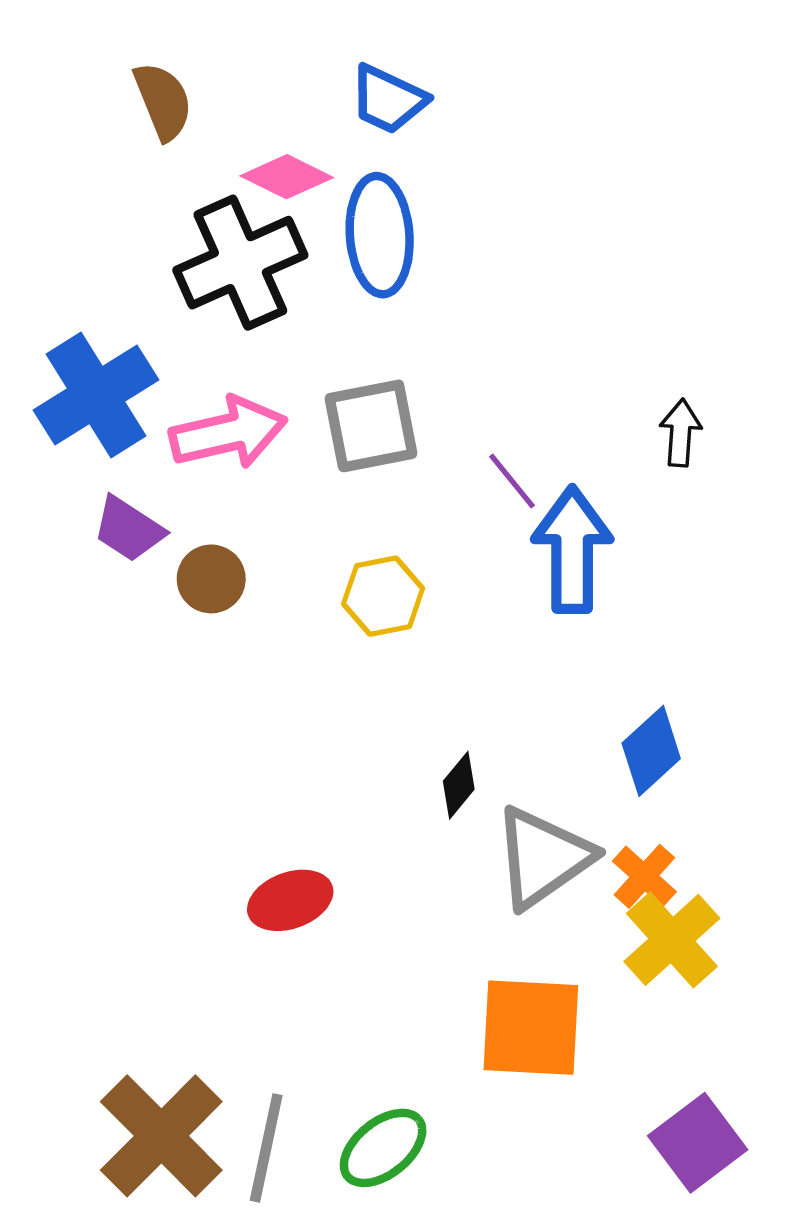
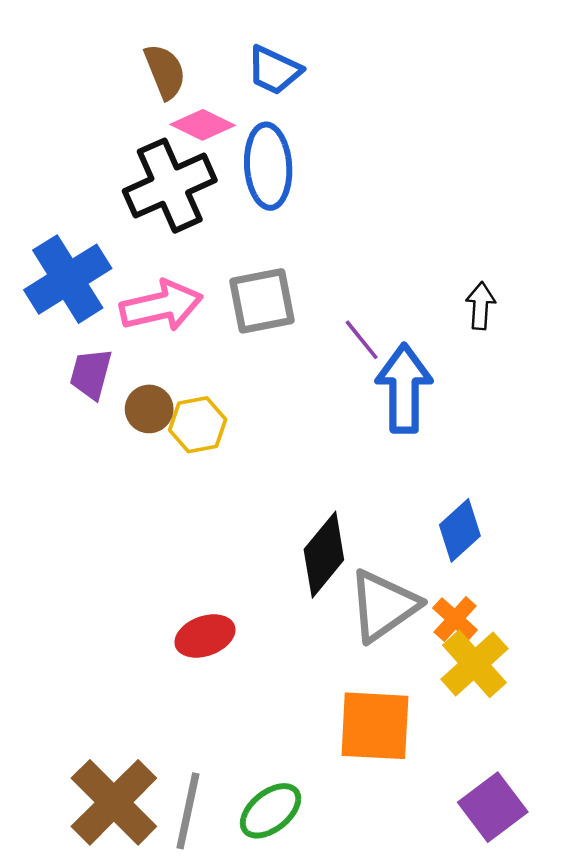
brown semicircle: (163, 101) -> (165, 71), moved
purple trapezoid: (129, 529) -> (91, 374), turned 72
yellow hexagon: (383, 596) -> (198, 425), moved
black diamond: (459, 785) -> (324, 555), size x1.8

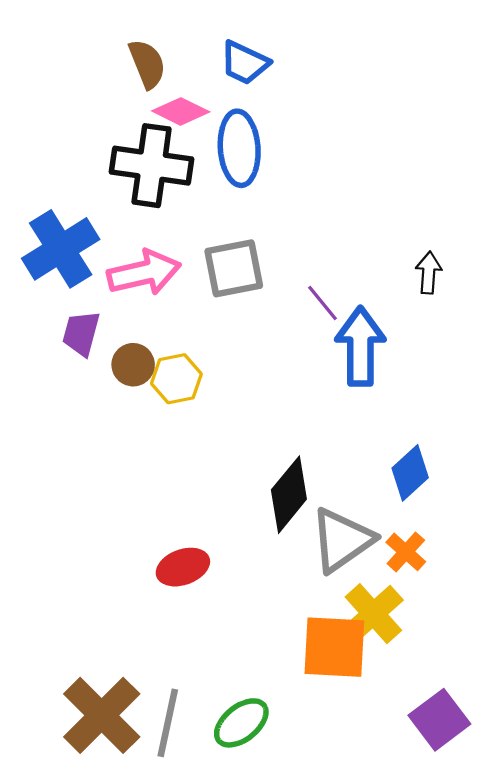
black cross: (170, 186) -> (152, 166), turned 32
yellow cross: (474, 664) -> (373, 614), moved

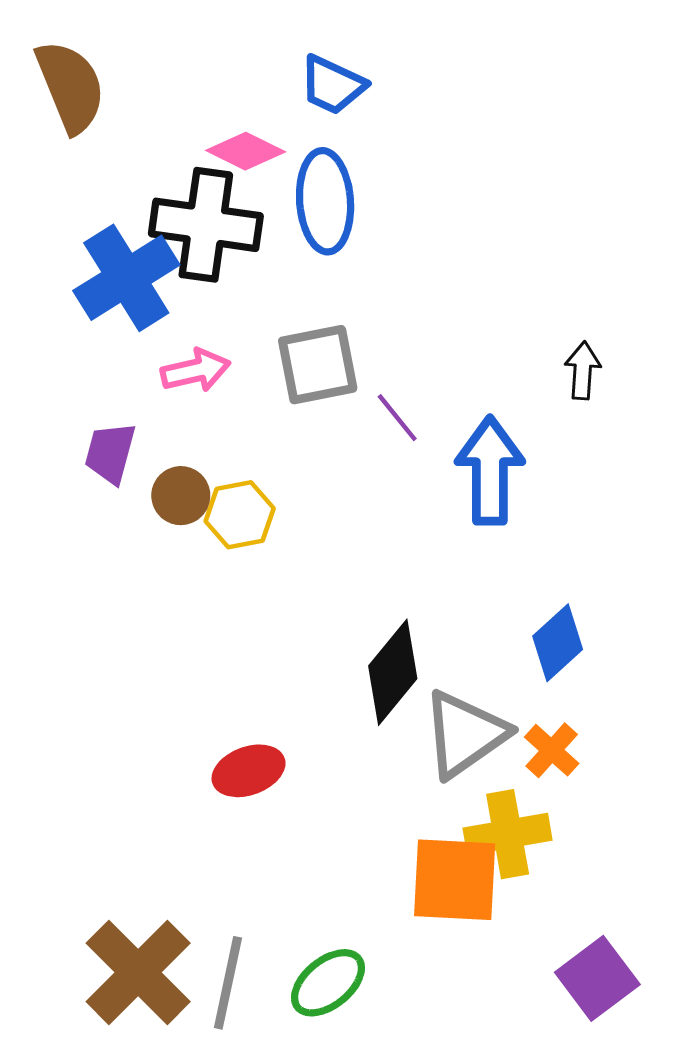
brown semicircle: (147, 64) -> (70, 86), moved, size x1.4
blue cross: (61, 249) -> (126, 278), moved
pink arrow: (144, 273) -> (196, 371), size x0.7
purple line: (322, 303) -> (397, 418), moved
yellow cross: (373, 614) -> (508, 834), turned 32

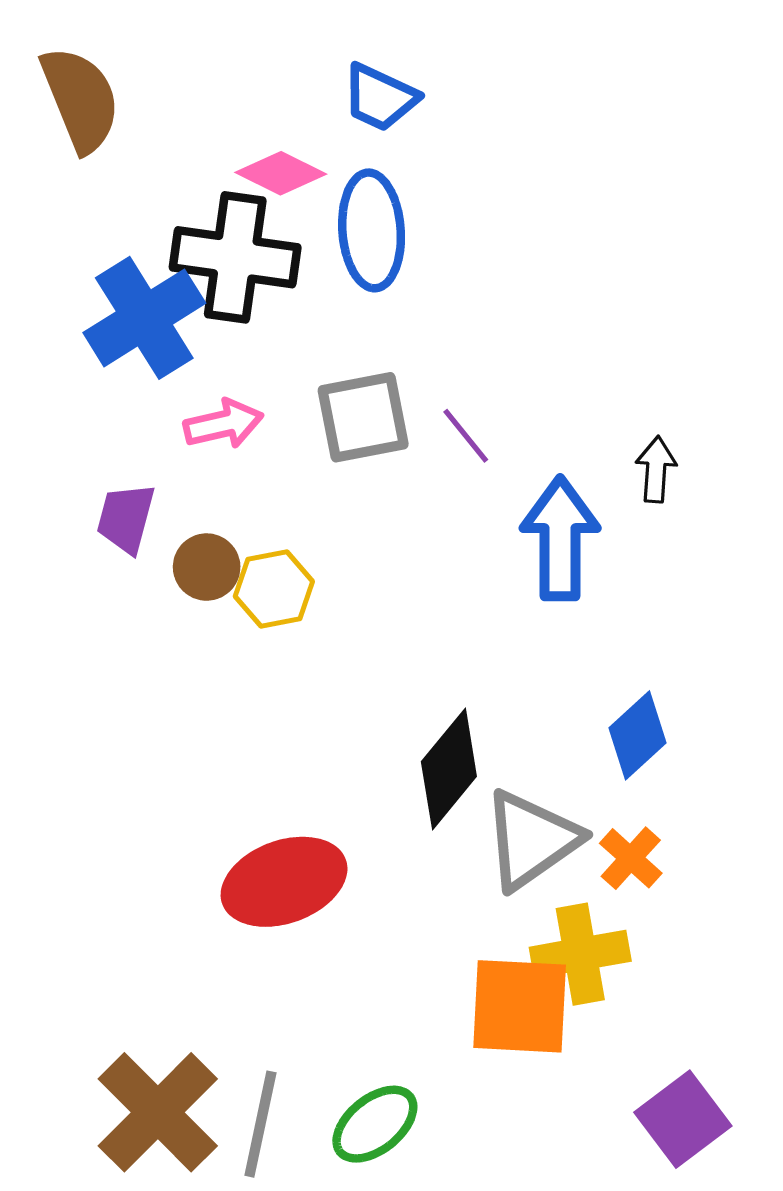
black arrow: (583, 371) -> (656, 469), moved
purple line: (397, 418) -> (466, 436), moved
red ellipse: (249, 771) -> (284, 882), size x1.5

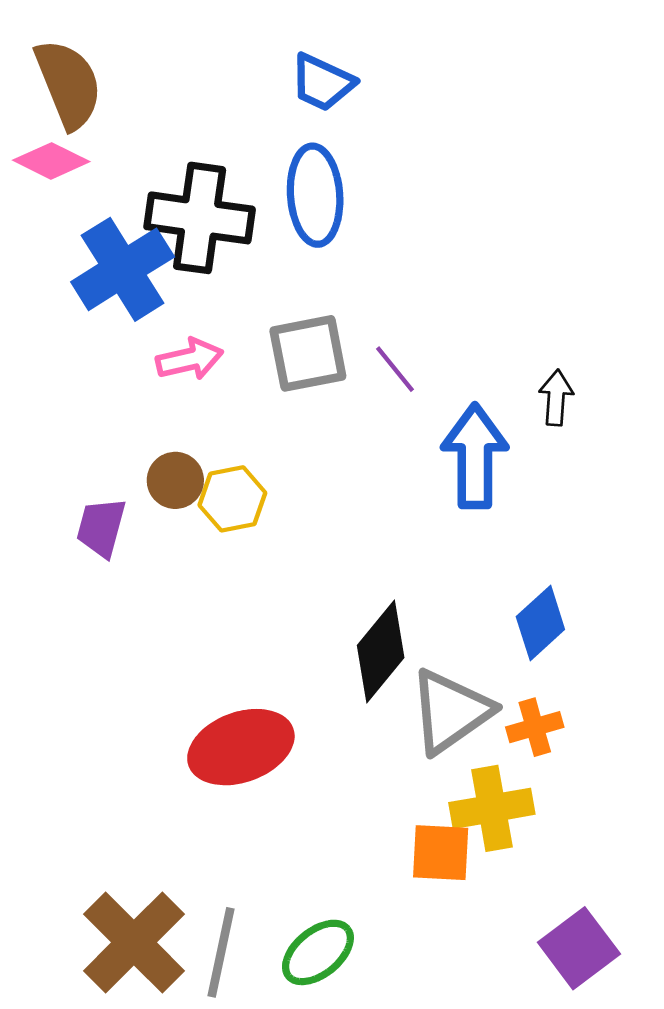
pink diamond: (281, 173) -> (51, 161), moved
purple trapezoid: (126, 518) -> (101, 527), moved
orange cross: (631, 858) -> (535, 727), turned 32
orange square: (520, 1006) -> (441, 853), size x0.7

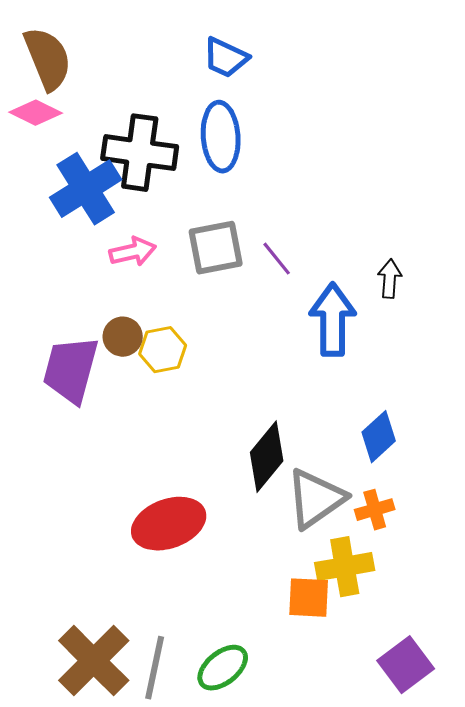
purple trapezoid: (101, 527) -> (71, 370), size x1.6

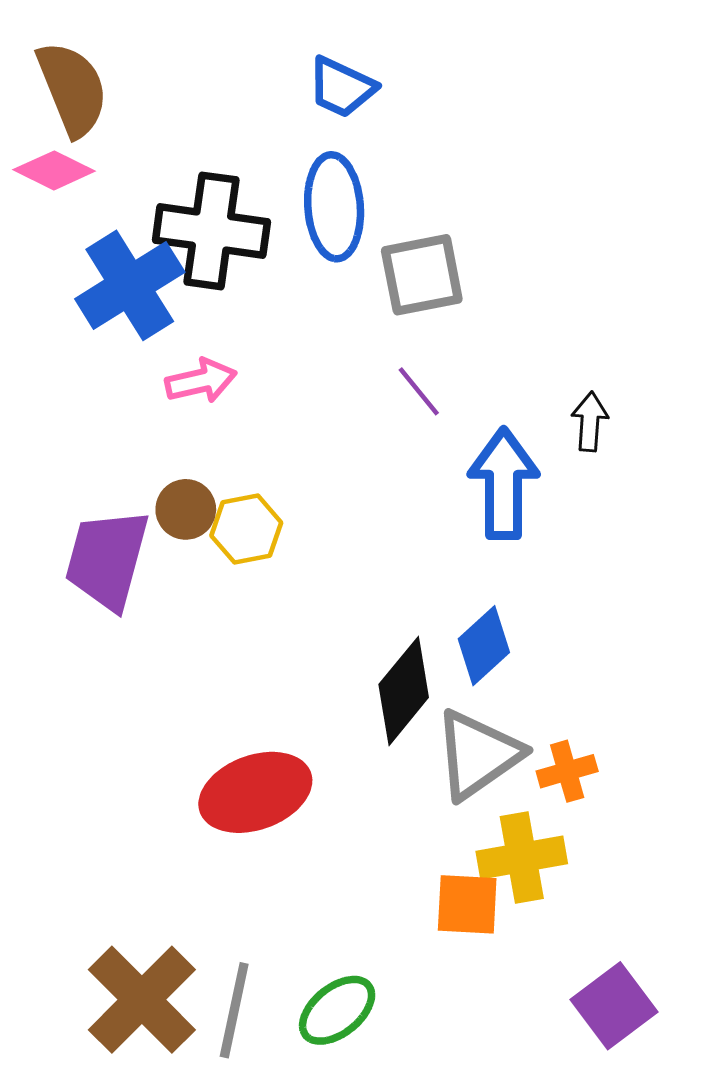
gray square: (216, 248) -> (422, 275), moved
blue diamond: (379, 437) -> (484, 646), moved

